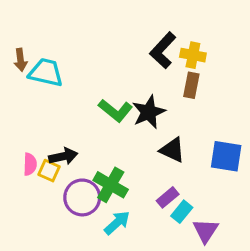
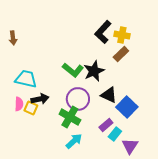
cyan trapezoid: (46, 73) -> (26, 79), moved
brown rectangle: (191, 85) -> (121, 54), turned 35
blue square: (226, 156) -> (127, 107), moved, turned 35
purple circle: (82, 197) -> (78, 99), moved

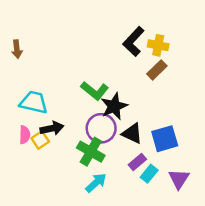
black star: (94, 71) -> (114, 106), moved
black triangle: (109, 95) -> (132, 133), moved
blue square: (127, 107) -> (165, 139), turned 30
yellow square: (31, 108) -> (40, 140), turned 32
purple triangle: (130, 146) -> (179, 179), moved

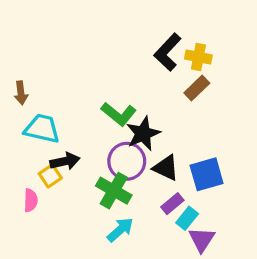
brown arrow: (17, 49) -> (21, 93), moved
pink semicircle: (25, 135) -> (31, 200), moved
purple triangle: (179, 179) -> (202, 239), moved

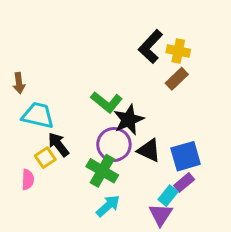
black arrow: (65, 161) -> (58, 144), turned -115
purple rectangle: (172, 204) -> (184, 182), moved
purple triangle: (202, 239) -> (161, 215), moved

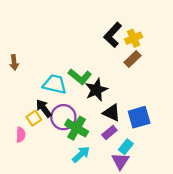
yellow cross: (178, 51) -> (134, 38), turned -35
cyan trapezoid: (38, 115) -> (55, 84), moved
purple circle: (114, 144) -> (63, 117), moved
purple rectangle: (184, 182) -> (109, 132), moved

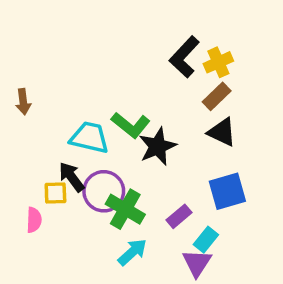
black triangle: (112, 113) -> (222, 132), moved
yellow square: (34, 118) -> (55, 193), turned 32

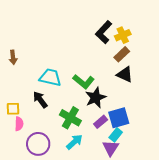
green L-shape: (131, 125) -> (83, 82), moved
black star: (158, 146) -> (96, 98), moved
purple circle: (104, 191) -> (38, 144), moved
blue square: (227, 191) -> (119, 118), moved
yellow square: (55, 193) -> (13, 109), moved

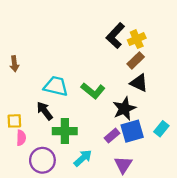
black star: (96, 98) -> (124, 109), moved
green cross: (70, 118) -> (65, 131), moved, turned -30
cyan rectangle: (116, 135) -> (161, 129), moved

